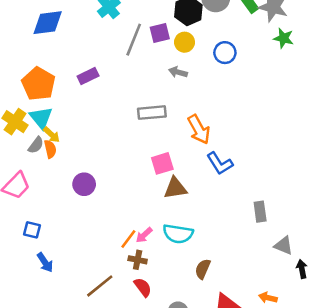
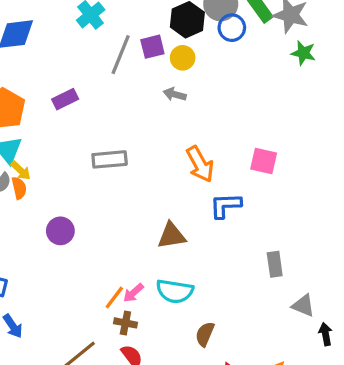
blue circle: (225, 53) -> (232, 28), moved
gray rectangle: (152, 113) -> (110, 159), moved
pink square: (162, 163) -> (264, 161), moved, turned 30
blue L-shape: (220, 163) -> (225, 205), turned 120

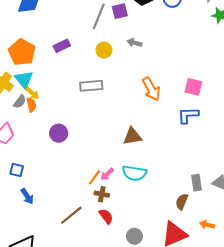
yellow circle: (183, 58) -> (104, 50), moved
blue L-shape: (225, 205) -> (188, 115), moved
gray rectangle: (275, 264) -> (196, 183), moved
brown semicircle: (205, 334) -> (182, 202), moved

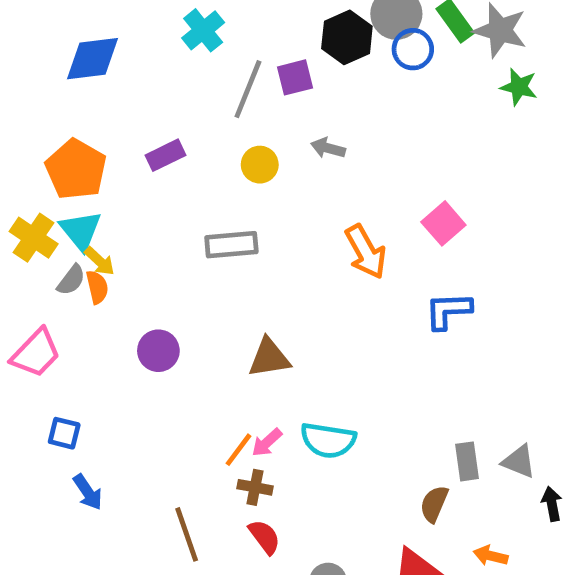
pink square: (193, 87) -> (443, 223), moved, turned 36
brown triangle: (132, 136) -> (269, 358), moved
brown line: (71, 215) -> (187, 534), turned -70

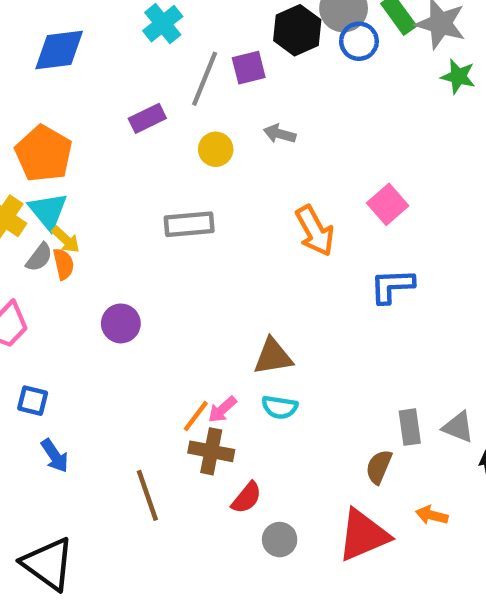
purple rectangle: (165, 155) -> (147, 118), moved
brown triangle: (269, 358) -> (273, 357), moved
cyan semicircle: (328, 440) -> (280, 407), size x0.7
brown cross: (255, 487) -> (211, 451), size x1.4
red semicircle: (264, 537) -> (247, 498), moved, turned 76

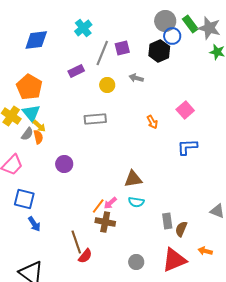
black hexagon: (297, 30) -> (159, 51), moved
orange arrow: (315, 231) -> (152, 122), size x0.6
blue square: (33, 401) -> (24, 199), size x1.5
gray rectangle: (410, 427) -> (167, 221), moved
red semicircle: (247, 498) -> (85, 256), moved

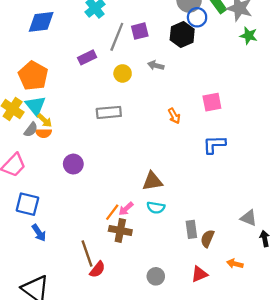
pink square: (185, 110) -> (212, 102), turned 30
orange semicircle: (38, 137) -> (43, 133), turned 104
red triangle: (174, 260) -> (199, 274), size x0.6

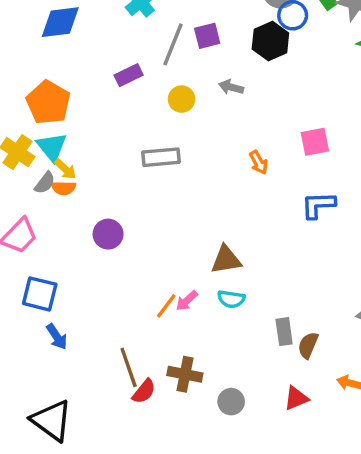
brown cross: (120, 230) -> (185, 374), moved

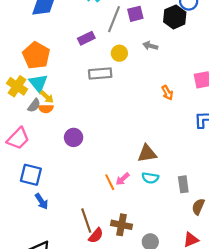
gray rectangle: (161, 157) -> (100, 73), moved
orange line: (166, 306) -> (110, 182), turned -63
gray rectangle: (284, 332) -> (183, 184), moved

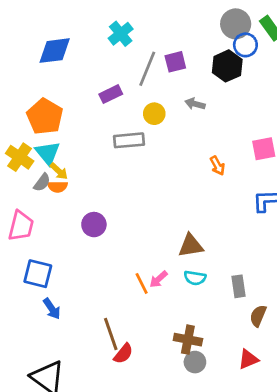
pink trapezoid: (18, 138) -> (21, 226), turned -30
brown cross: (121, 225) -> (188, 340), moved

